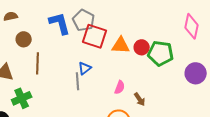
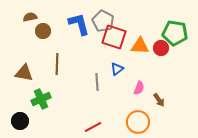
brown circle: (24, 39) -> (43, 31), moved
green pentagon: (161, 53) -> (175, 33), moved
blue triangle: (85, 68) -> (117, 69), moved

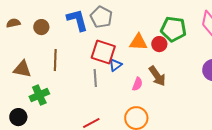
brown semicircle: (30, 17) -> (13, 23), moved
red square: (114, 37) -> (103, 52), moved
brown arrow: (159, 100) -> (157, 76), moved, size x1.5

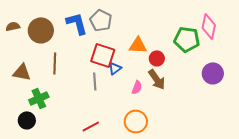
brown circle: (41, 27) -> (41, 30), size x1.6
green pentagon: (173, 29) -> (187, 39), moved
red circle: (159, 44) -> (157, 58), moved
black circle: (18, 117) -> (27, 120), moved

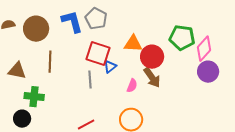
pink diamond: (209, 26) -> (204, 49), moved, turned 30
red circle: (157, 58) -> (152, 57), size x1.5
green cross: (39, 98) -> (34, 97), turned 30

